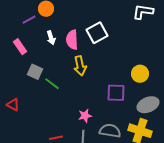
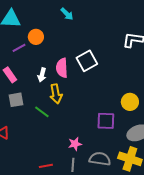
white arrow: (51, 38) -> (42, 75), moved, turned 32
yellow arrow: (80, 66) -> (56, 94), moved
gray square: (35, 72) -> (16, 100), moved, turned -35

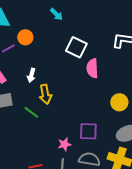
white square: (87, 61) -> (76, 47), moved, turned -35
pink semicircle: (62, 68) -> (92, 68), moved
purple square: (106, 121) -> (88, 131), moved

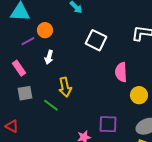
pink semicircle: (92, 68) -> (121, 72), moved
white arrow: (31, 75) -> (49, 57), moved

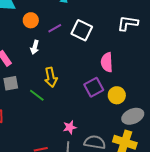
purple line: (28, 41) -> (55, 28), moved
yellow circle: (139, 95) -> (117, 95), moved
purple square: (108, 124) -> (94, 87), moved, turned -30

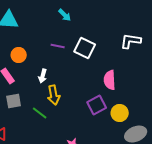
orange circle: (31, 20) -> (19, 55), moved
purple line: (55, 28) -> (58, 46), turned 40
white arrow: (35, 47) -> (43, 76), moved

